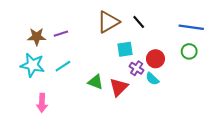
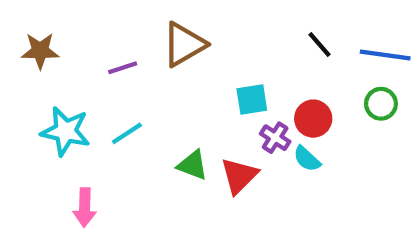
brown triangle: (108, 22) -> (184, 44), moved
black line: (139, 22) -> (320, 44), moved
brown star: (37, 37) -> (40, 51), moved

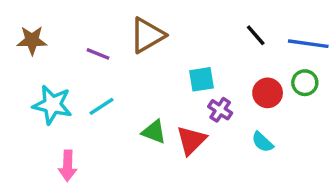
purple line: (123, 68) -> (98, 54), turned 40
red circle: (313, 119) -> (268, 93), moved
cyan semicircle: (307, 159) -> (262, 142), moved

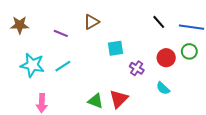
brown triangle: (147, 35) -> (91, 22), size x0.7
cyan square: (201, 79) -> (116, 48), moved
green triangle: (154, 132) -> (96, 101), moved
red triangle: (191, 140) -> (119, 99), moved

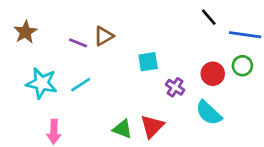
brown triangle: (91, 22) -> (104, 36), moved
black line: (159, 22) -> (209, 17), moved
brown star: (20, 25) -> (25, 32), turned -30
cyan semicircle: (163, 88) -> (209, 113), size x1.5

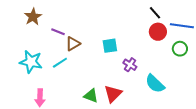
brown star: (25, 32) -> (33, 17), moved
brown triangle: (104, 36) -> (73, 44), moved
red circle: (213, 74) -> (158, 32), moved

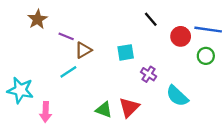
black line: (155, 13) -> (151, 19), moved
cyan star: (31, 62) -> (20, 90), moved

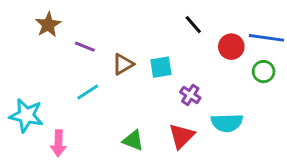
brown triangle: (83, 50) -> (123, 64), moved
cyan semicircle: (177, 96) -> (227, 123), turned -45
red triangle: (129, 107) -> (181, 136), moved

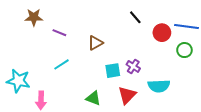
brown star: (48, 25) -> (34, 17), turned 30
brown triangle: (123, 64) -> (95, 43), moved
cyan square: (161, 67) -> (113, 71), moved

